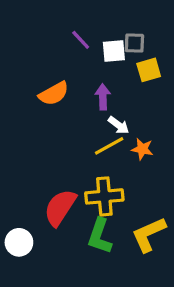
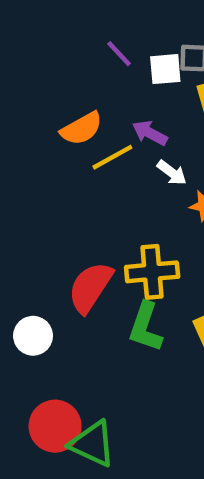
purple arrow: (103, 97) -> (150, 133), turned -60
yellow line: (109, 146) -> (112, 157), moved

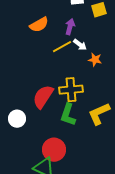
purple arrow: (150, 133) -> (70, 27), turned 77
yellow line: (112, 157) -> (62, 47), moved
red circle: (55, 426) -> (54, 150), moved

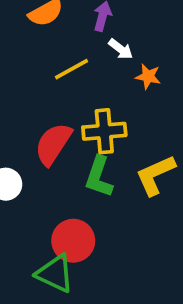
yellow line: (62, 47) -> (71, 69), moved

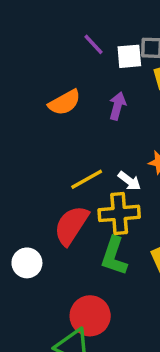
white arrow: (121, 49) -> (129, 181), moved
yellow line: (71, 69) -> (87, 179), moved

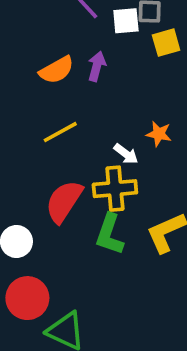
purple arrow: (117, 106) -> (97, 66), moved
yellow line: (87, 179) -> (60, 132), moved
red circle: (90, 316) -> (27, 298), moved

